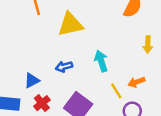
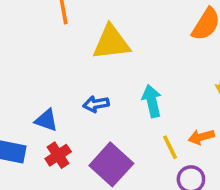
blue triangle: (32, 80) -> (46, 120), turned 42

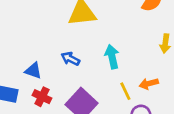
blue arrow: (96, 104) -> (70, 59), turned 36
red cross: (58, 155) -> (42, 97), turned -30

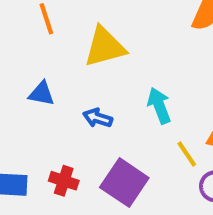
blue triangle: (33, 71) -> (42, 94), moved

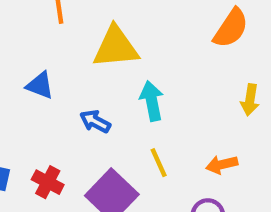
cyan arrow: (159, 106) -> (152, 101), moved
yellow line: (187, 154) -> (159, 163), moved

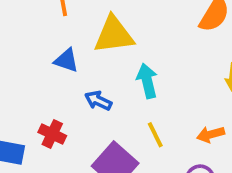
blue triangle: (40, 85) -> (66, 60), moved
red cross: (48, 182) -> (52, 134), moved

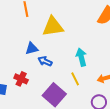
blue triangle: (66, 60) -> (32, 48), moved, turned -32
cyan arrow: (147, 81) -> (81, 57), moved

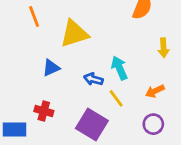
blue arrow: (45, 61) -> (93, 79), moved

